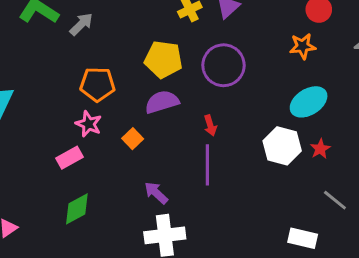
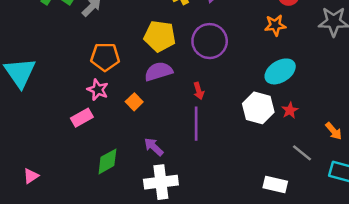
green diamond: (77, 209) -> (107, 161), moved

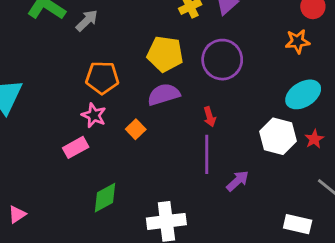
purple arrow: (154, 147) -> (238, 181), moved, turned 95

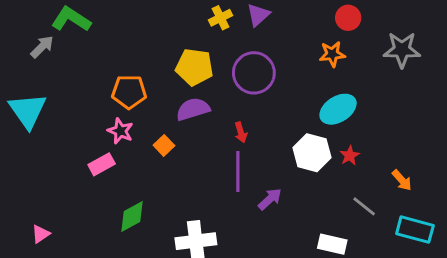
gray arrow: (87, 20) -> (42, 47), moved

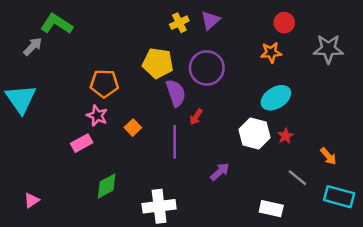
purple semicircle: (193, 109) -> (176, 93), moved, turned 88
red arrow: (241, 132) -> (196, 117), turned 49
purple line: (238, 172) -> (175, 142), moved

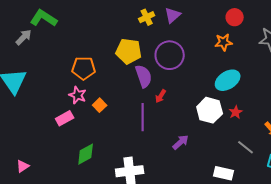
orange square: (133, 128) -> (100, 105), moved

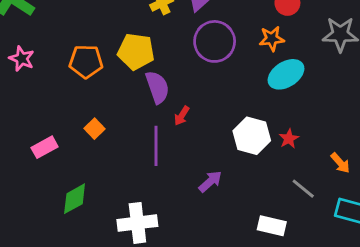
purple circle: (170, 55) -> (215, 41), moved
orange pentagon: (84, 68) -> (86, 61), moved
cyan ellipse: (228, 80) -> (286, 74), moved
pink star: (78, 95) -> (22, 59), moved

